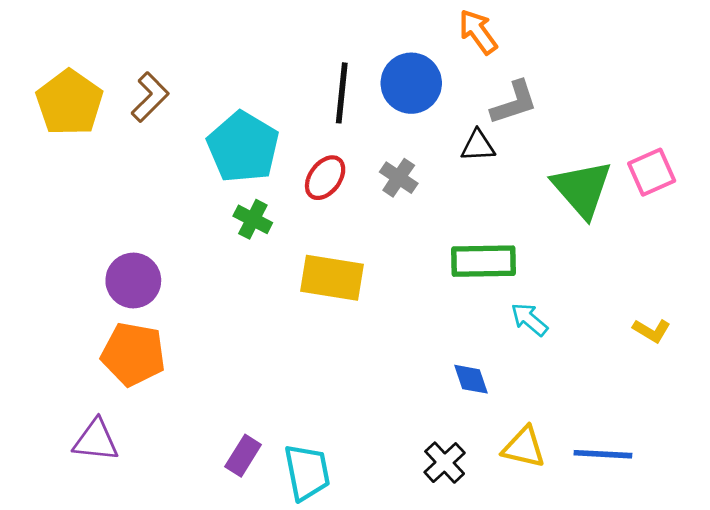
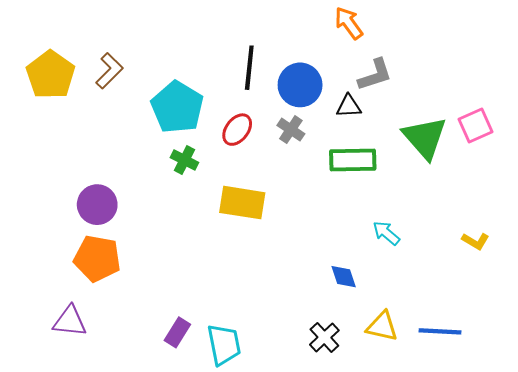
blue circle: (411, 83) -> (300, 85), moved
green rectangle: (483, 261) -> (353, 160), moved

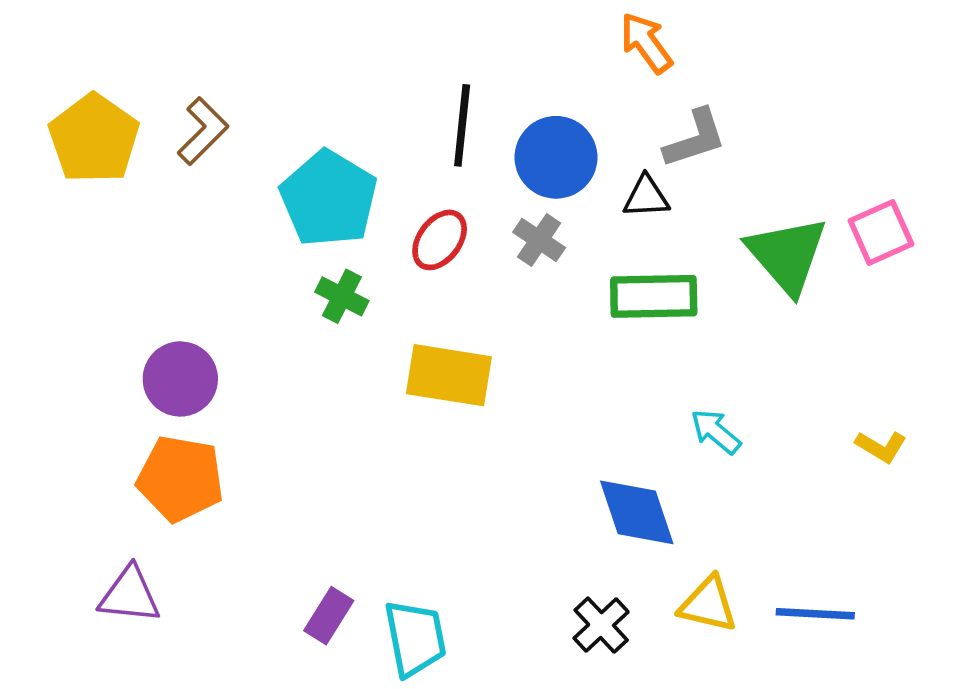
blue diamond: (344, 277) -> (637, 512), size x1.6

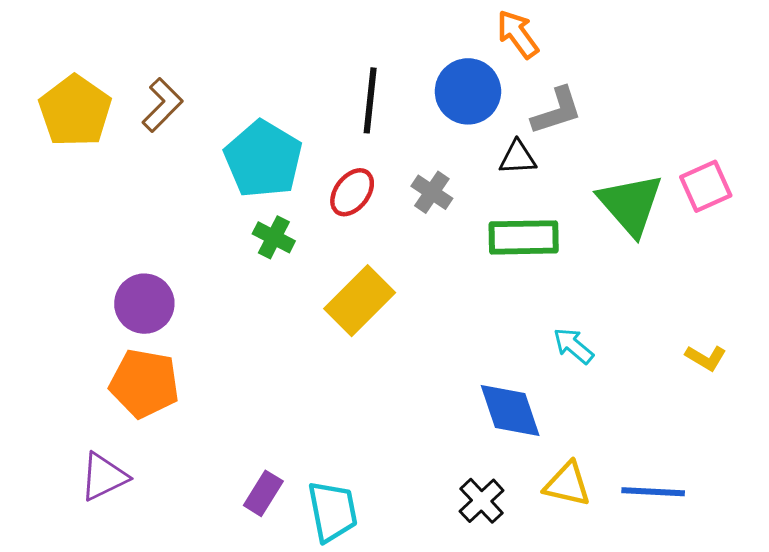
blue circle: (556, 157) -> (468, 91), moved
yellow rectangle: (449, 375) -> (360, 301), turned -54
purple triangle: (130, 595) -> (104, 477), turned -32

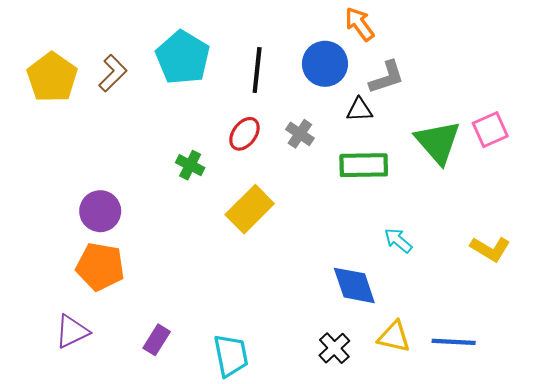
cyan pentagon: (263, 159) -> (183, 57), moved
yellow L-shape: (706, 358) -> (490, 249), size x1.4
purple rectangle: (263, 493) -> (157, 340), moved

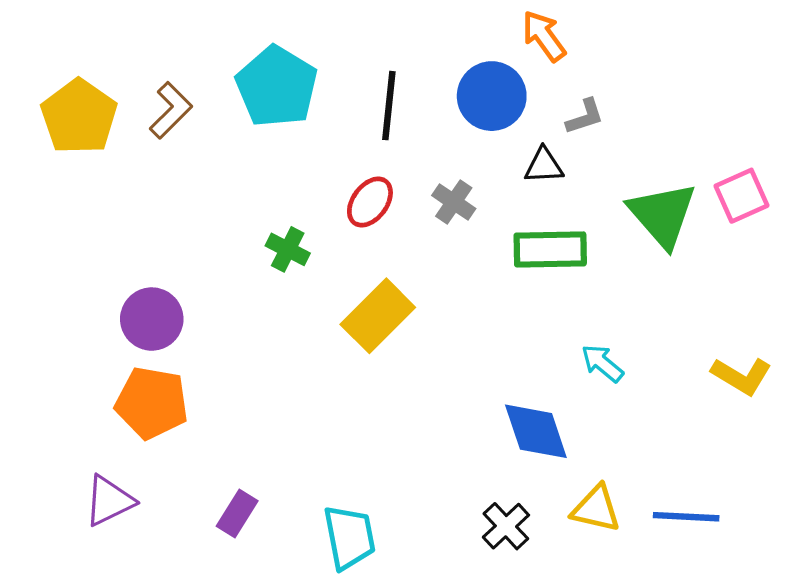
gray L-shape: (387, 77) -> (585, 117), size x0.7

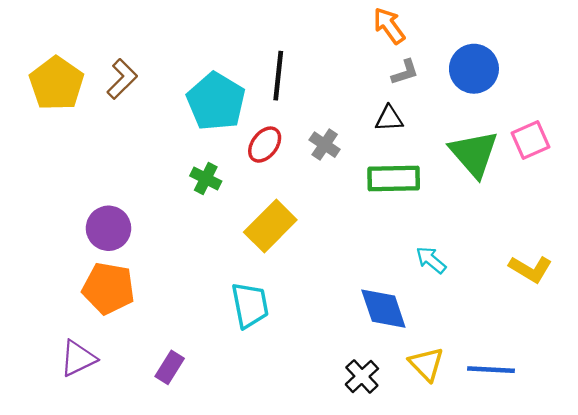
cyan pentagon: (277, 87) -> (216, 102), moved
blue circle: (492, 96) -> (474, 69), moved
gray L-shape: (585, 117) -> (405, 72), moved
yellow triangle: (596, 509) -> (426, 364), turned 33
cyan trapezoid: (349, 537) -> (250, 305), moved

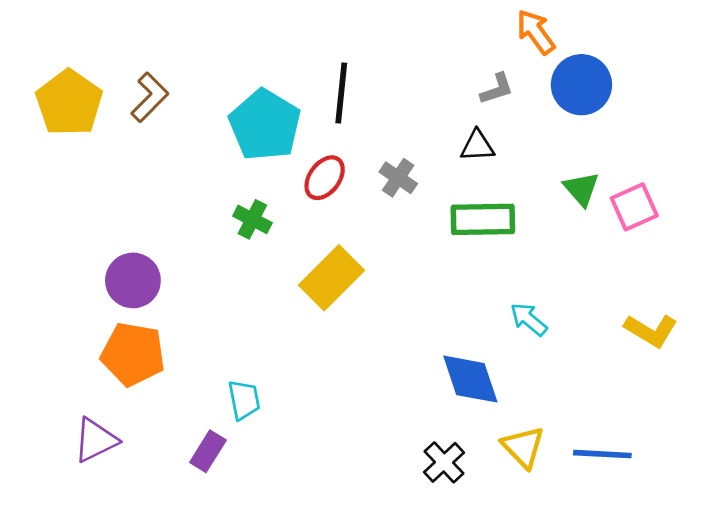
orange arrow: (389, 26) -> (536, 32), moved
pink square: (531, 140) -> (634, 207), moved
green triangle: (474, 154) -> (581, 189), size x0.6
cyan trapezoid: (250, 305) -> (244, 400), moved, size x0.7

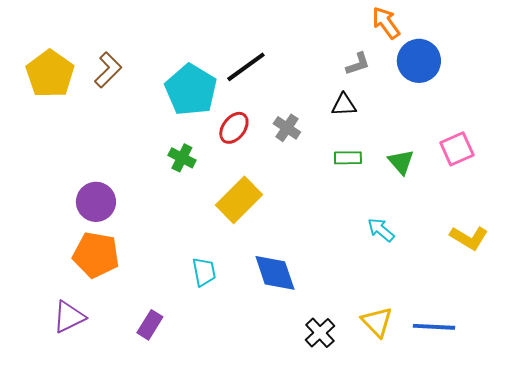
black line: (341, 93) -> (246, 67), turned 48
green triangle: (581, 189) -> (401, 162), moved
green rectangle: (483, 219) -> (348, 158), size x0.6
blue diamond: (470, 379) -> (275, 273), moved
cyan trapezoid: (244, 400) -> (204, 272), moved

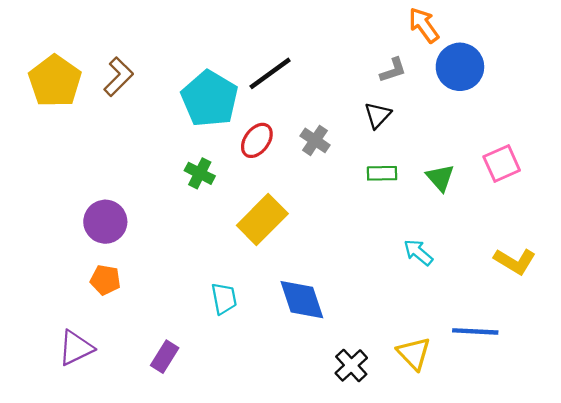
black triangle: (344, 105) -> (378, 115), turned -44
orange pentagon: (96, 255) -> (105, 280), size x0.6
blue line: (434, 327) -> (475, 331), moved

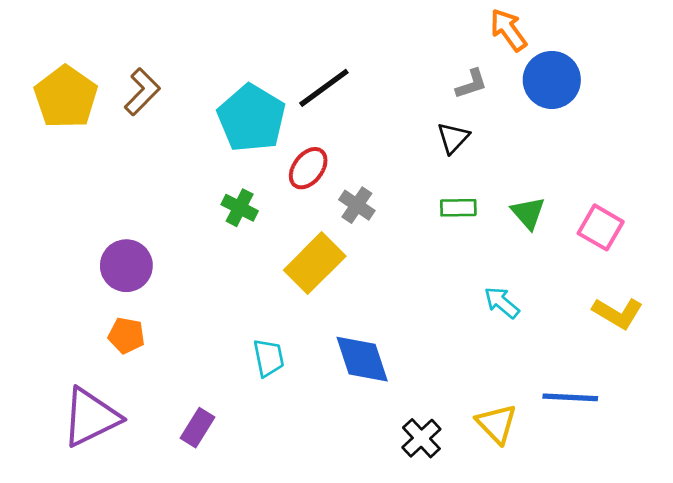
gray cross: (315, 140) -> (357, 205), moved
pink square: (502, 163) -> (601, 227), moved, turned -36
purple triangle: (76, 348) -> (91, 417), size x1.4

